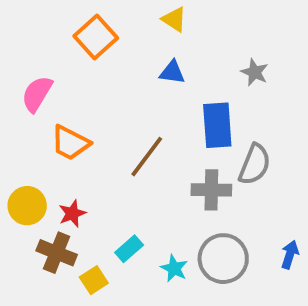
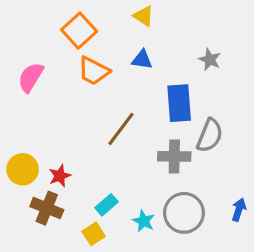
orange trapezoid: (70, 143) -> (94, 71), moved
yellow square: (94, 280) -> (94, 234), moved

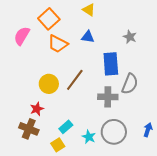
pink semicircle: (31, 77) -> (22, 36), moved
yellow circle: (23, 169) -> (49, 84), moved

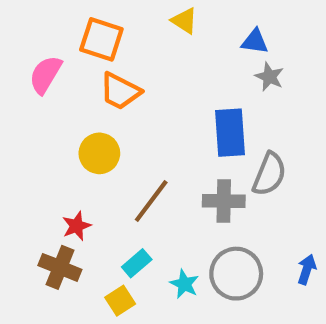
orange square: (49, 19) -> (101, 39), turned -30
blue triangle: (88, 37) -> (255, 41), moved
brown line: (75, 80) -> (151, 201), moved
yellow circle: (49, 84) -> (99, 153), moved

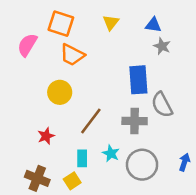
yellow triangle: (184, 21) -> (111, 22), moved, turned 35
gray semicircle: (269, 174) -> (162, 105), turned 130
cyan rectangle: (137, 263) -> (82, 158), turned -49
brown cross: (60, 267) -> (37, 178), moved
cyan star: (184, 284) -> (111, 153), moved

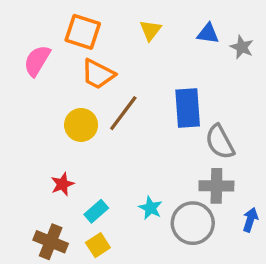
gray star: (162, 46) -> (242, 47), moved
brown line: (91, 121) -> (123, 113), moved
gray cross: (135, 121) -> (216, 186), moved
cyan rectangle: (82, 158) -> (96, 211), moved, turned 49

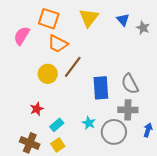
yellow triangle: (150, 30) -> (89, 18), size x1.5
blue triangle: (208, 34) -> (123, 20), turned 40
blue rectangle: (188, 108) -> (101, 88), moved

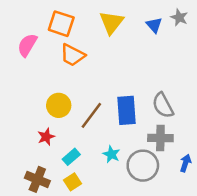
gray star: (143, 28) -> (179, 17), moved
brown line: (73, 67) -> (91, 115), moved
yellow circle: (48, 74) -> (59, 105), moved

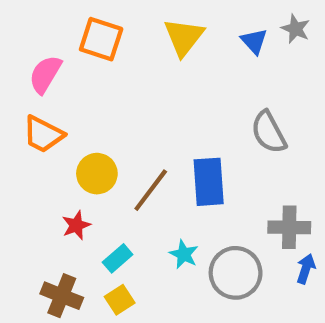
orange trapezoid: (73, 55) -> (43, 134), moved
gray semicircle: (163, 105) -> (269, 132), moved
gray cross: (160, 138) -> (289, 227), moved

